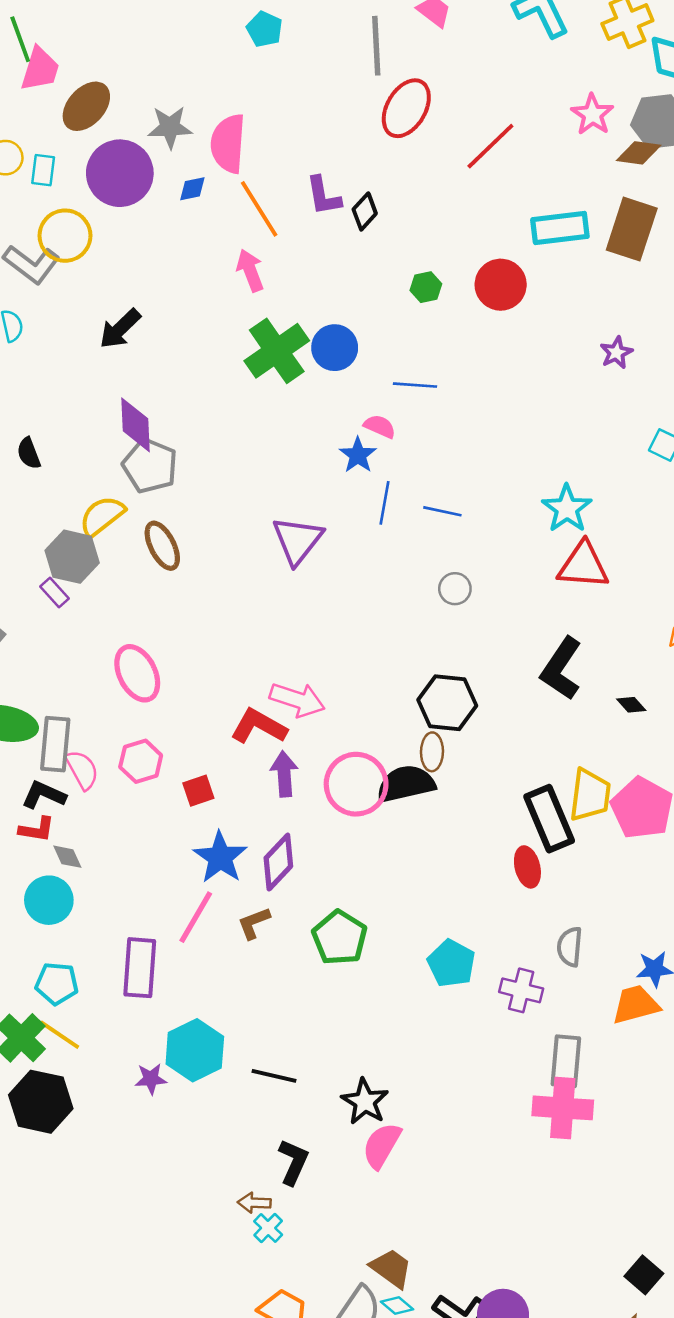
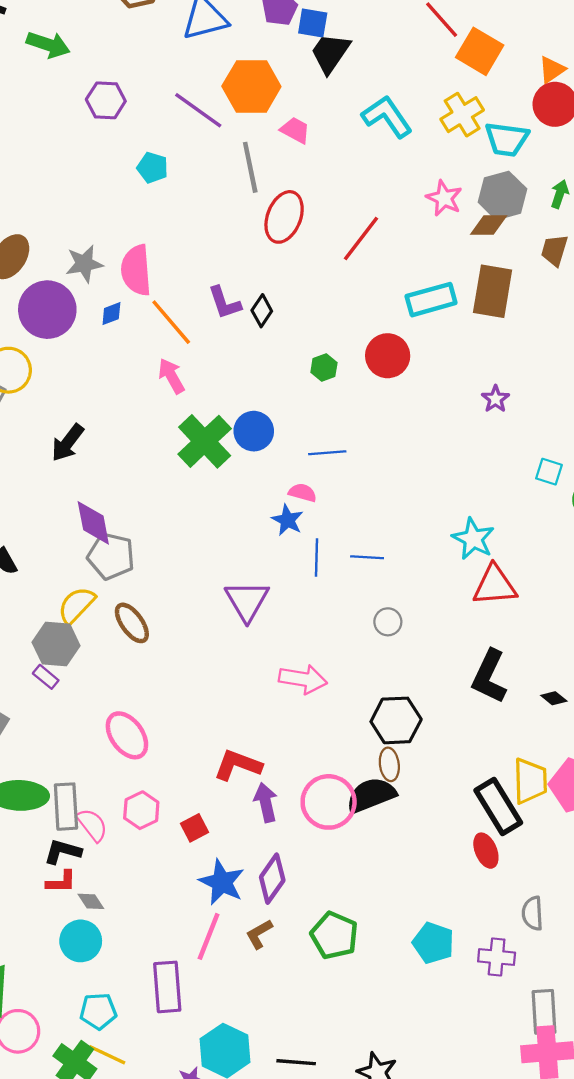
pink arrow: (297, 700) -> (303, 679), moved

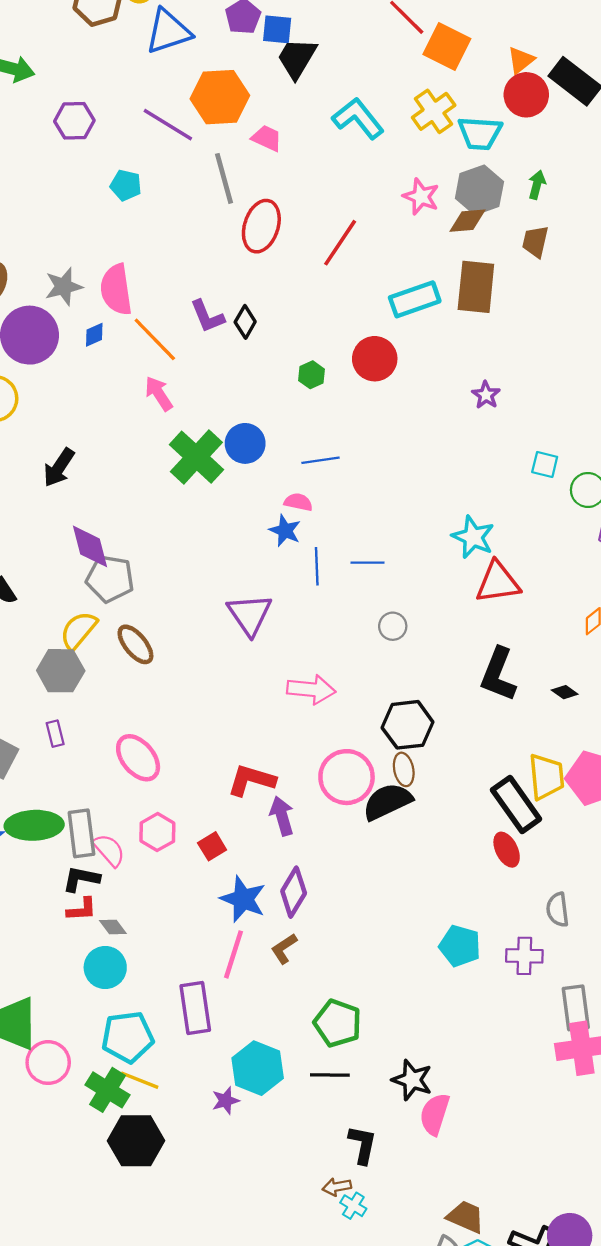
purple rectangle: (46, 677) -> (55, 734), moved, turned 40
pink circle: (329, 802) -> (347, 777), moved
green pentagon: (334, 935) -> (338, 1023), moved
cyan pentagon: (98, 1011) -> (128, 1037), size x1.4

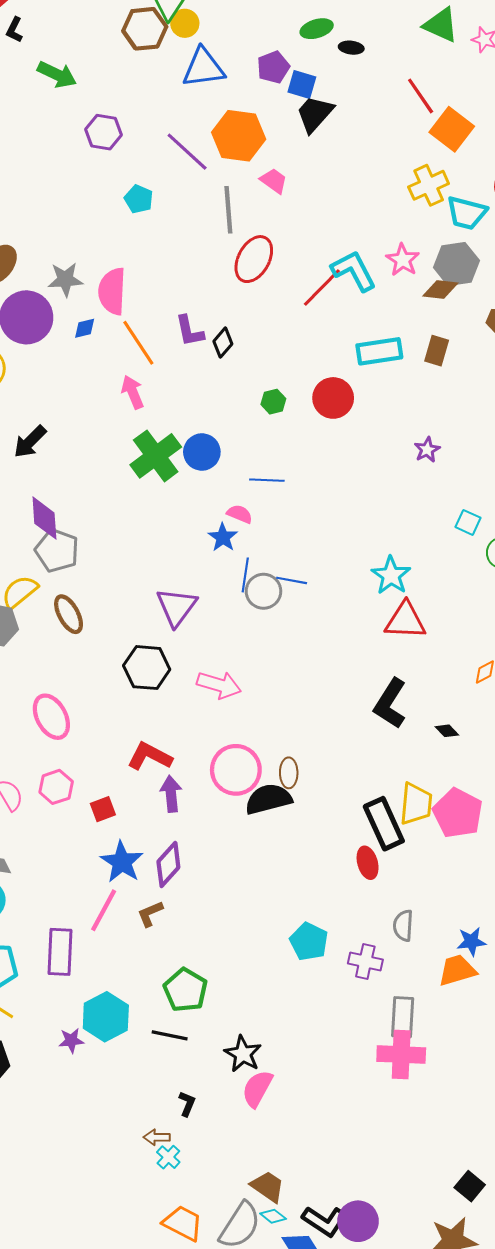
cyan L-shape: (358, 118) -> (354, 271), moved
brown rectangle: (476, 287) -> (437, 351), size x0.6
gray circle: (393, 626) -> (263, 591), moved, size x1.4
black hexagon: (408, 725) -> (147, 668), moved
black L-shape: (362, 1145) -> (187, 1104), size x0.7

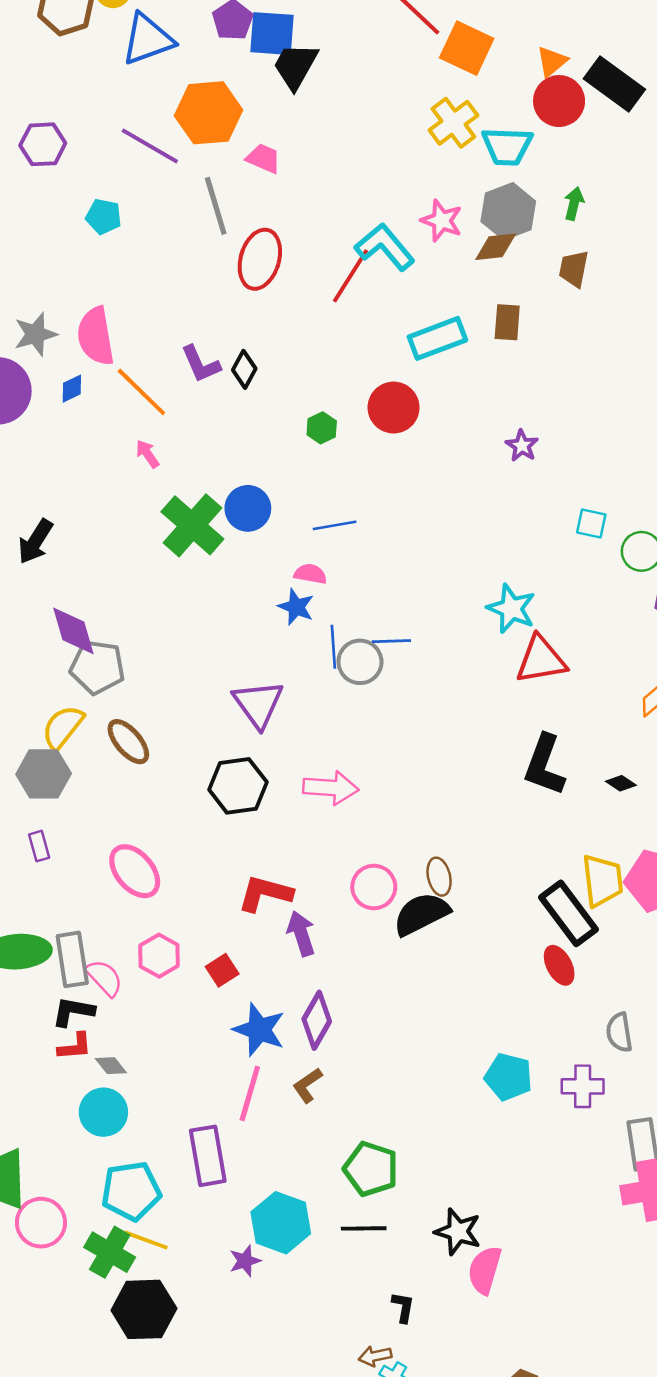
blue square: (302, 85) -> (272, 34), size x1.4
pink arrow: (133, 392) -> (147, 454), size x0.7
pink circle: (236, 770) -> (374, 887), size x0.7

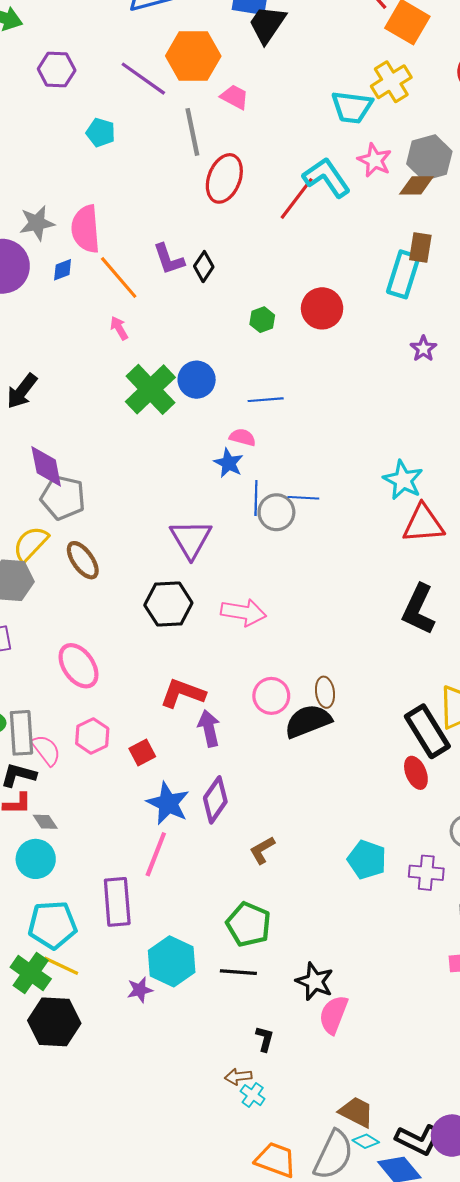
cyan trapezoid: (507, 146) -> (352, 107), moved
cyan rectangle: (437, 338) -> (403, 274), moved, turned -57
brown L-shape: (307, 1085) -> (262, 850), moved

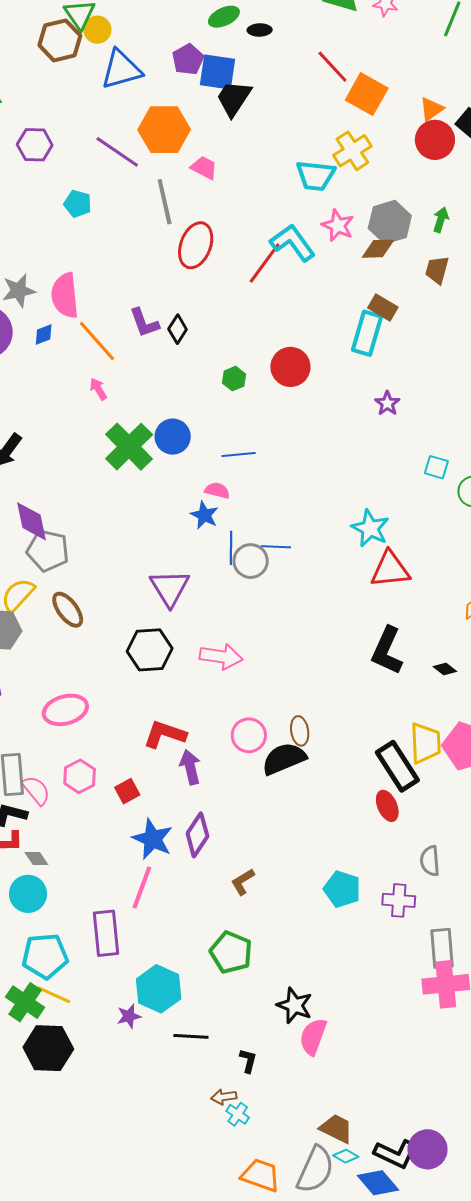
brown rectangle: (420, 247) -> (383, 308), turned -68
pink ellipse: (78, 666) -> (65, 710), turned -69
black line: (238, 972) -> (191, 1036), moved

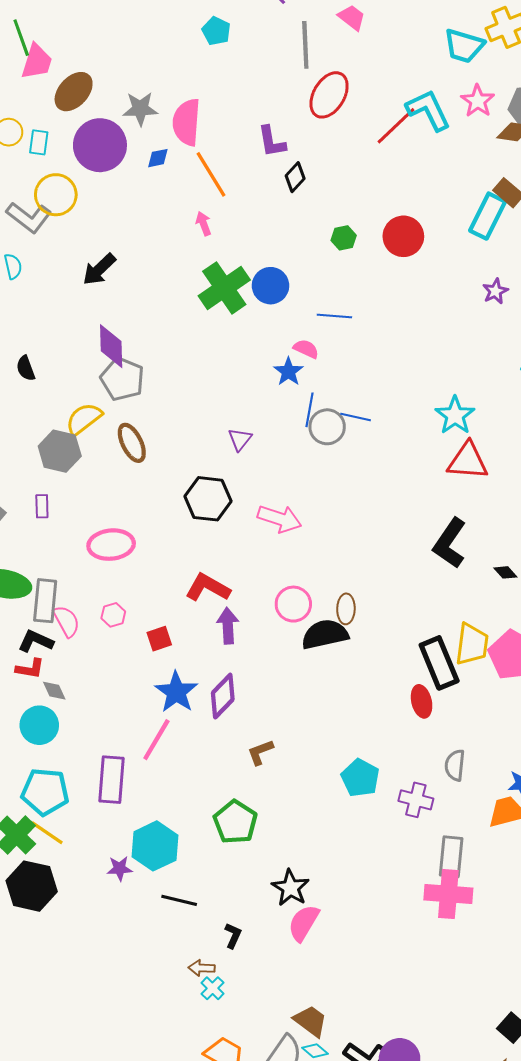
purple L-shape: (144, 323) -> (272, 142), moved
purple triangle: (170, 588) -> (240, 439), size x0.6
pink hexagon: (80, 776) -> (113, 615), size x0.7

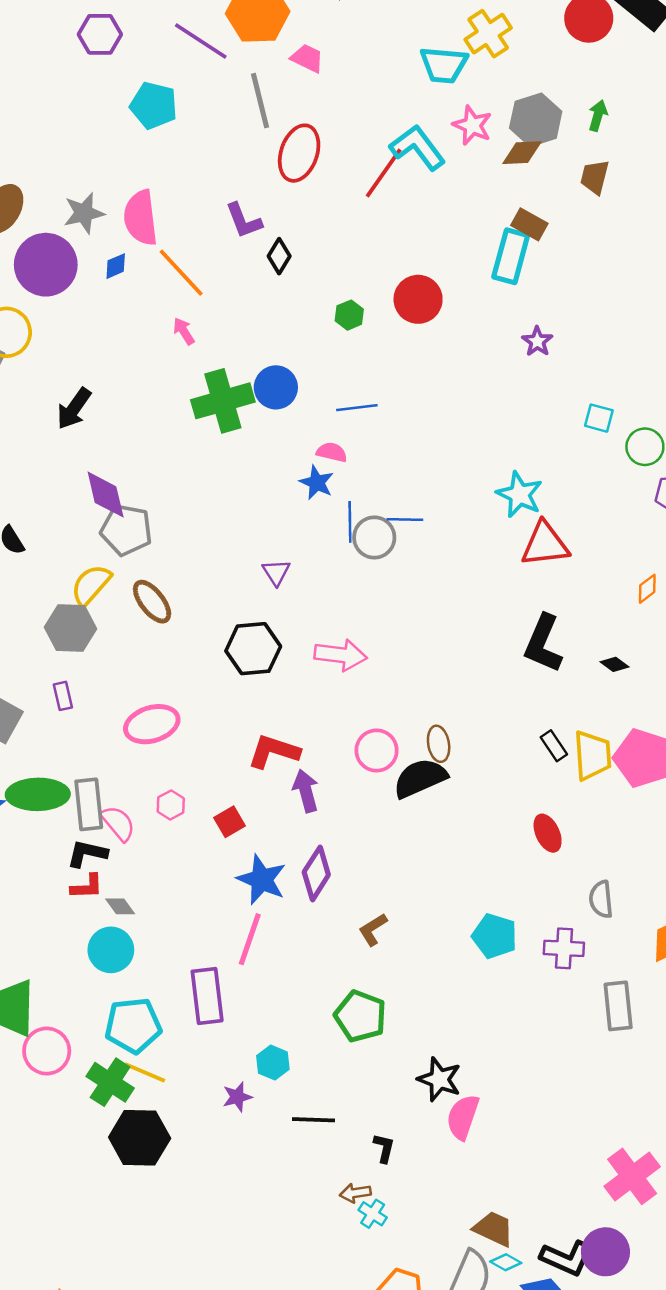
cyan pentagon: (216, 31) -> (154, 105), size x1.4
green cross: (224, 288) -> (223, 401), turned 30
black rectangle: (439, 663) -> (554, 746), moved, size x0.5
cyan hexagon: (155, 846) -> (273, 1063), size x0.6
pink cross: (448, 894) -> (632, 1176), moved, turned -30

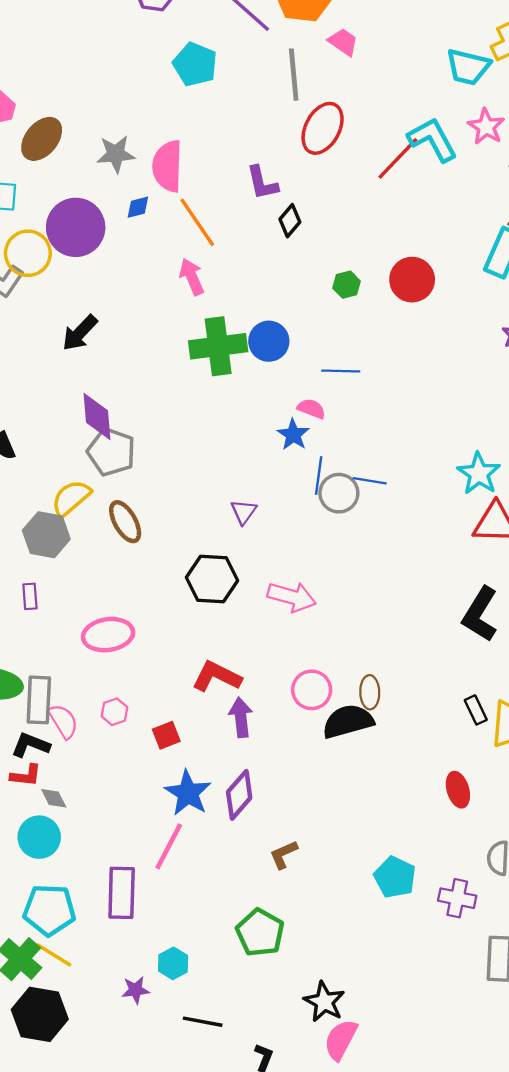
purple circle: (46, 265) -> (76, 227), moved
pink arrow: (184, 331) -> (192, 277), size x1.4

